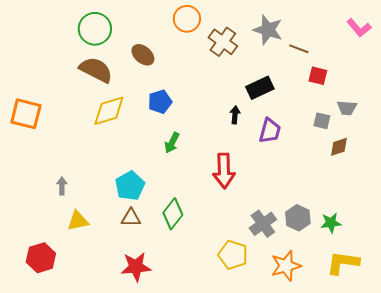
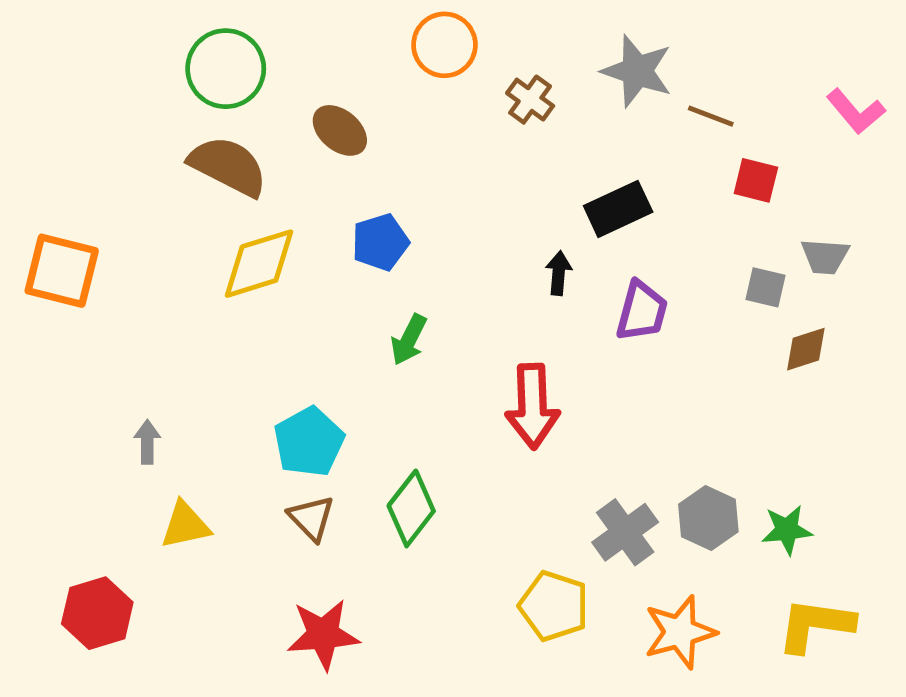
pink L-shape: (359, 28) -> (856, 111), moved
brown cross: (223, 42) -> (530, 100), size x0.7
brown triangle: (131, 218) -> (311, 518), turned 45

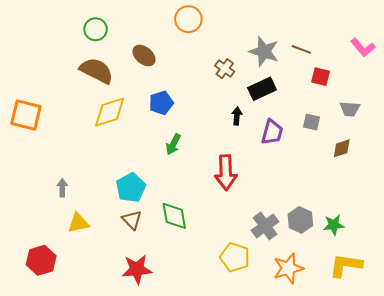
green circle: (226, 69) -> (96, 29), size x0.7
gray star: (637, 71) -> (264, 51), moved
brown cross: (530, 100) -> (225, 69), moved
gray square: (765, 287) -> (311, 122), moved
green diamond: (411, 508) -> (174, 216), turned -48

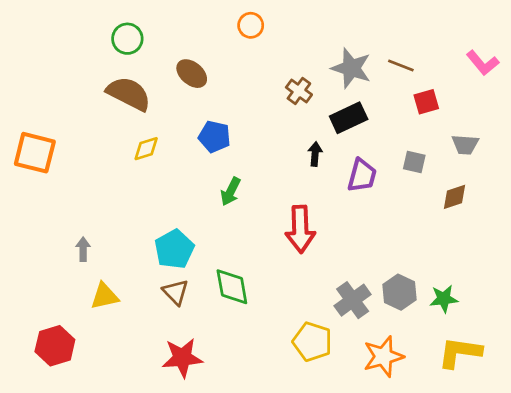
orange circle: (188, 19) -> (251, 25), size x0.7
red square: (321, 77) -> (426, 102), turned -30
blue pentagon: (161, 103) -> (214, 137), turned 30
yellow diamond: (110, 112) -> (146, 149), size x0.6

